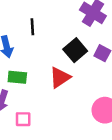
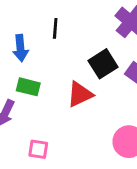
pink square: (23, 119) -> (38, 149), moved

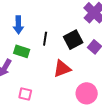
black line: (55, 28) -> (45, 39), moved
red triangle: (80, 94) -> (62, 69), moved

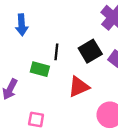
blue arrow: (18, 25) -> (22, 25), moved
green rectangle: (22, 51) -> (40, 69), moved

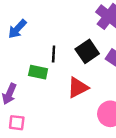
blue arrow: (22, 25) -> (17, 29), turned 50
pink square: (36, 119) -> (17, 123), moved

